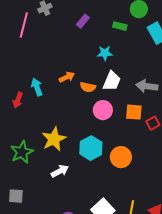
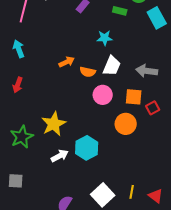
cyan arrow: (37, 87) -> (19, 49), moved
cyan hexagon: (91, 148) -> (87, 148), moved
orange circle: (121, 157) -> (126, 124), moved

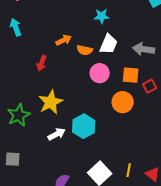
red arrow: (18, 85) -> (42, 63), moved

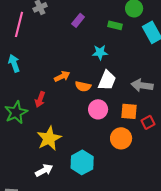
green star: (19, 115) -> (16, 112), moved
white arrow: (57, 134) -> (44, 170), moved

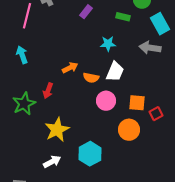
gray arrow: (142, 85) -> (150, 48), moved

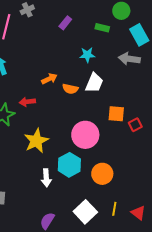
red arrow: (48, 91) -> (27, 102), turned 63
pink circle: (106, 101) -> (85, 135), moved, size x1.4
orange circle: (129, 130) -> (102, 174), moved
white arrow: (52, 162) -> (46, 178), moved, turned 114

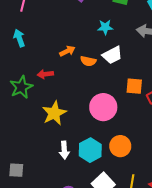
white trapezoid: (94, 83) -> (112, 55), turned 40
cyan hexagon: (69, 165) -> (90, 150), moved

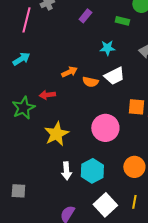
cyan arrow: (19, 38) -> (21, 59), turned 78
orange circle: (120, 146) -> (134, 167), moved

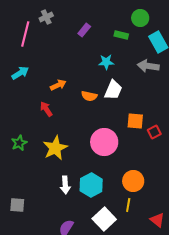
orange arrow: (69, 72) -> (58, 85), moved
white trapezoid: (114, 76) -> (113, 90), turned -40
red arrow: (47, 95) -> (46, 109), turned 63
green star: (23, 108) -> (19, 143), moved, size x0.7
yellow line: (134, 202) -> (128, 205), moved

